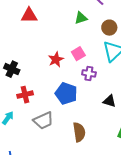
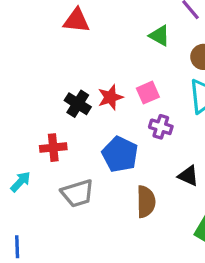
green triangle: (81, 18) -> (159, 36), turned 40
black cross: (12, 69) -> (78, 104), moved
brown semicircle: (79, 132) -> (146, 202), moved

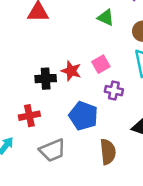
red star: (110, 97) -> (71, 71), turned -30
black cross: (78, 104) -> (46, 79), turned -30

